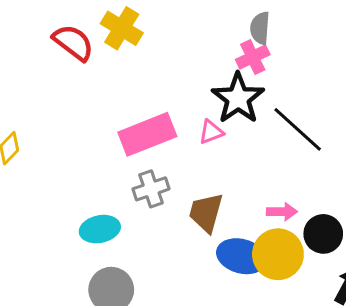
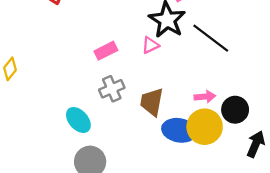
pink rectangle: (147, 134) -> (106, 51), size x0.6
cyan ellipse: (100, 229) -> (78, 120), turned 65

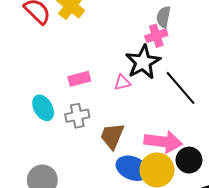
pink arrow: (205, 97) -> (163, 142), size x1.8
cyan ellipse: (78, 120) -> (43, 108), moved

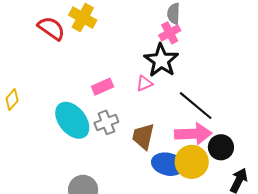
black line: (180, 88) -> (196, 106), moved
cyan ellipse: (43, 108) -> (72, 120), size x1.5

